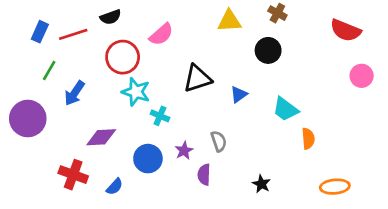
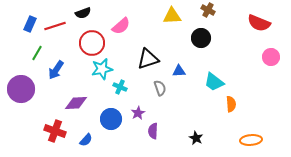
cyan star: (136, 92) -> (102, 69), turned -30
blue triangle: (239, 94) -> (179, 71), turned 32
gray semicircle: (219, 141) -> (160, 88), moved

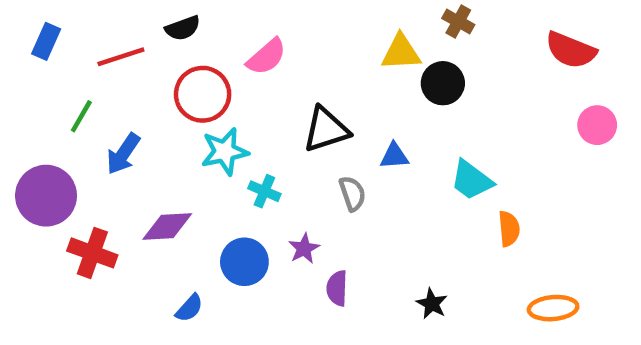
yellow triangle: (172, 16) -> (401, 52), moved
blue rectangle: (30, 24) -> (46, 41), moved
red cross: (55, 131) -> (92, 253), moved

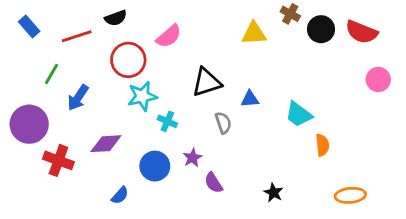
blue rectangle: (46, 41) -> (29, 26), turned -65
black circle: (443, 83) -> (321, 29), moved
purple semicircle: (337, 288) -> (213, 183), turned -35

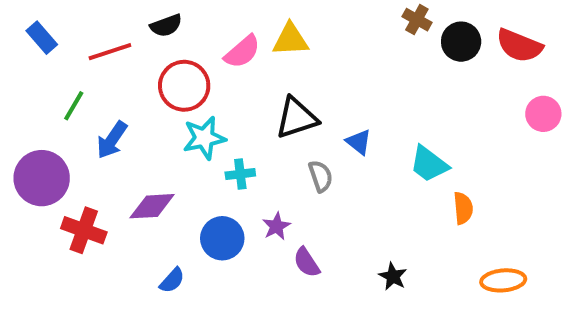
yellow triangle: (254, 33) -> (290, 40), moved
blue triangle: (250, 99) -> (359, 142), turned 42
cyan cross: (167, 121) -> (240, 174), turned -30

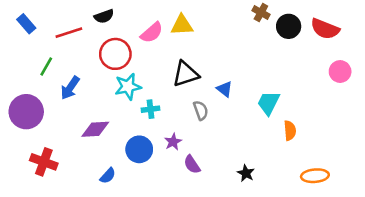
cyan trapezoid: (429, 164) -> (268, 103), turned 80
red cross: (84, 230) -> (44, 162), moved

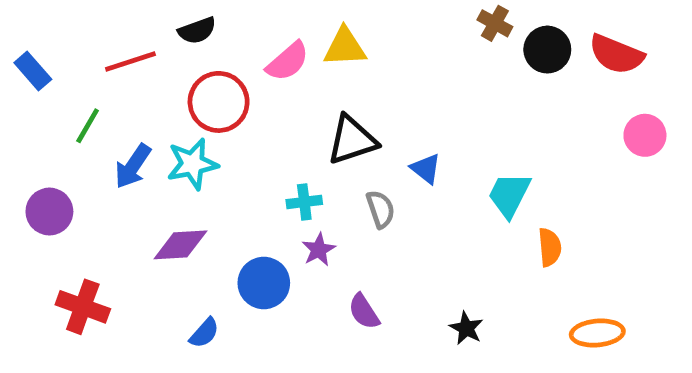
blue rectangle: (26, 24) -> (33, 71), moved
cyan star: (128, 87) -> (192, 164), moved
cyan cross: (150, 109) -> (304, 202), moved
purple circle: (26, 112) -> (49, 212), size x0.7
purple star: (173, 142) -> (319, 250), moved

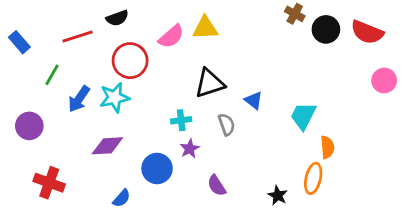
orange ellipse: (597, 333) -> (313, 178), moved, turned -72

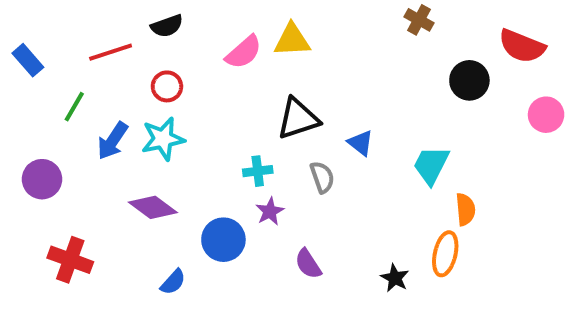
black circle: (326, 29) -> (469, 80), moved
red circle: (130, 61) -> (167, 86), moved, size x0.6
purple diamond: (107, 146) -> (153, 207), turned 40

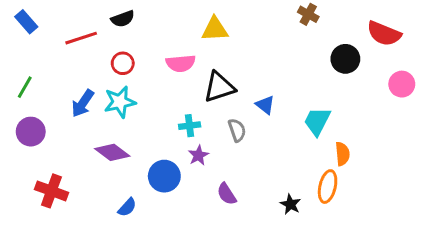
pink semicircle: (244, 52) -> (181, 63), moved, turned 36
blue rectangle: (28, 60) -> (26, 22), moved
green line: (74, 107) -> (25, 87), moved

